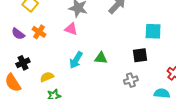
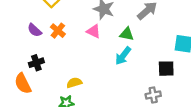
green triangle: (101, 58) -> (127, 34), moved
cyan arrow: (76, 60) -> (123, 56), moved
yellow semicircle: (47, 77) -> (74, 83), moved

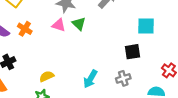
green triangle: (127, 34) -> (79, 24), moved, turned 40
cyan arrow: (123, 56) -> (90, 79), moved

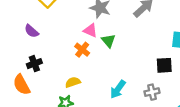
green triangle: (79, 24) -> (108, 41), moved
orange cross: (25, 29) -> (82, 50), moved

